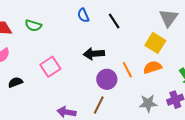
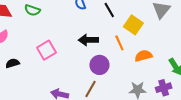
yellow square: (155, 43) -> (133, 25), moved
orange line: (127, 70) -> (119, 43), moved

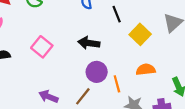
orange line: (119, 43) -> (117, 84), moved
pink square: (46, 50) -> (42, 47), turned -30

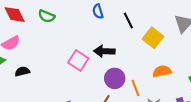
pink square: (42, 47) -> (78, 61), moved

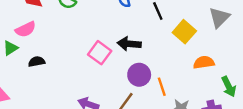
orange semicircle: (162, 71) -> (204, 62), moved

